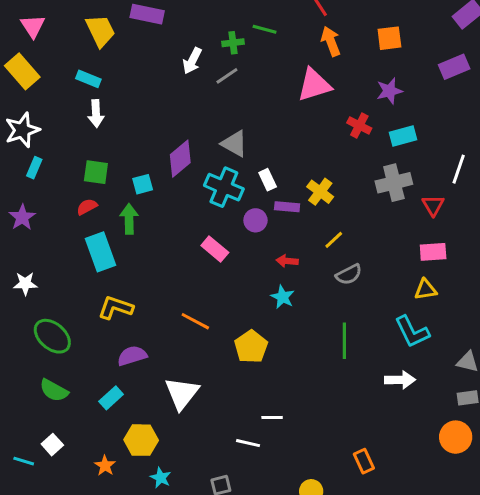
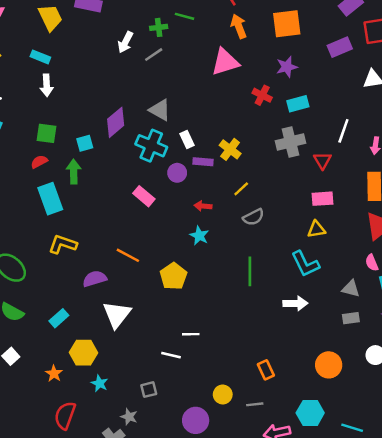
orange square: (389, 38) -> (287, 24), size x1.4
purple semicircle: (132, 356) -> (95, 279), moved
orange circle: (456, 437) -> (329, 365), moved

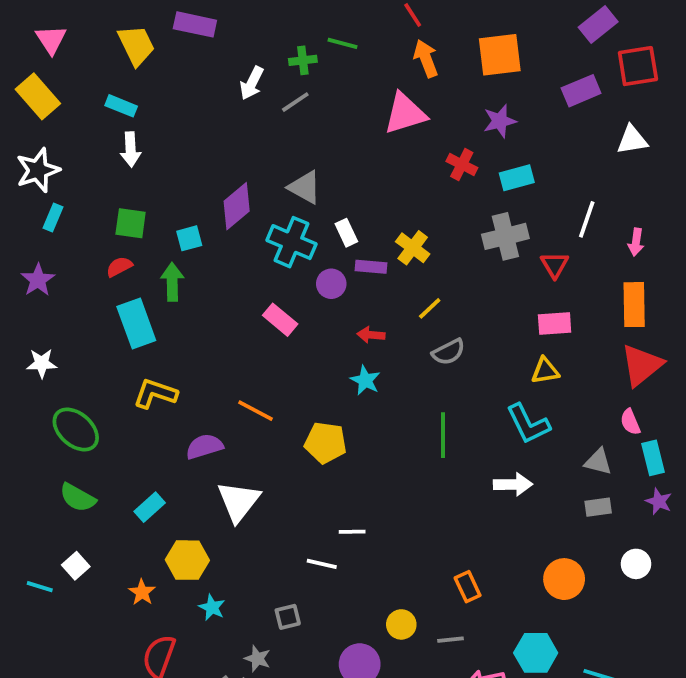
yellow pentagon: (173, 276) -> (326, 443), turned -30

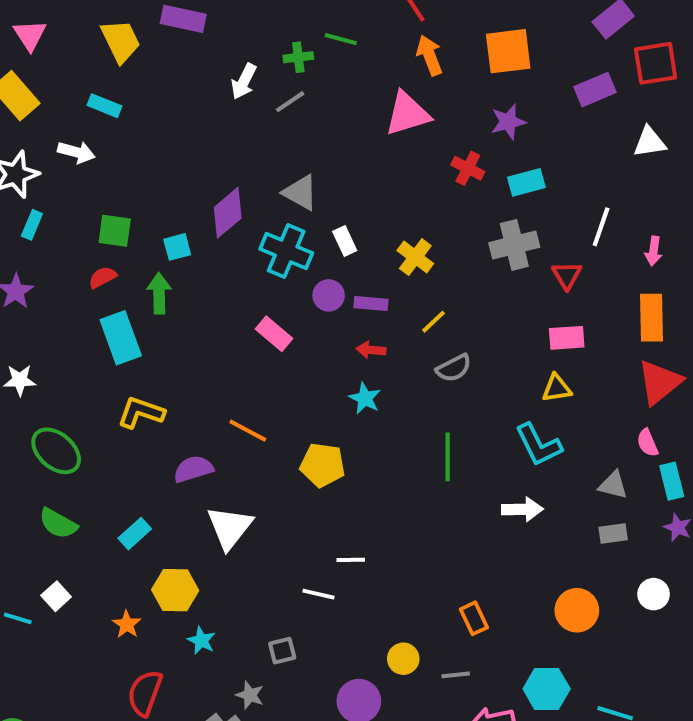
white arrow: (131, 149) -> (76, 152), moved, turned -72
purple rectangle: (371, 267) -> (371, 303), moved

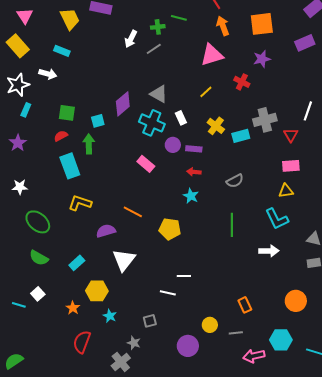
cyan rectangle: (526, 182) -> (241, 136), moved
yellow line: (434, 322) -> (206, 92), moved

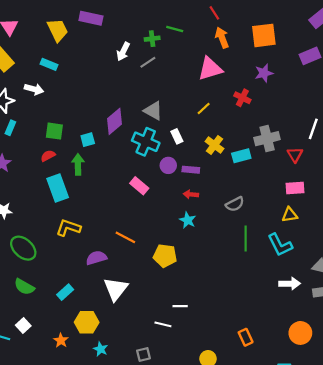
green line: (232, 225) -> (246, 238), moved
white arrow: (269, 251) -> (290, 284), moved

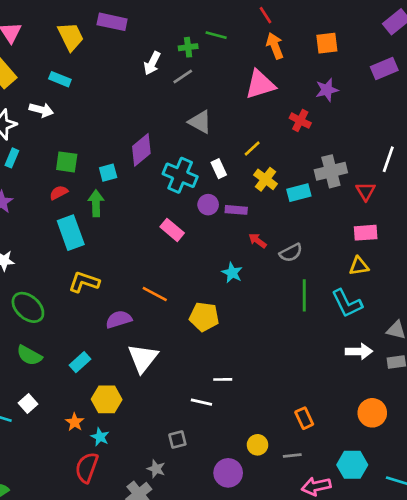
orange square: (264, 35) -> (327, 43), size x0.7
yellow line: (204, 108) -> (252, 149), moved
gray triangle: (153, 111) -> (200, 122), moved
red arrow: (191, 194) -> (257, 241), moved, turned 32
cyan star: (101, 349) -> (100, 437), moved

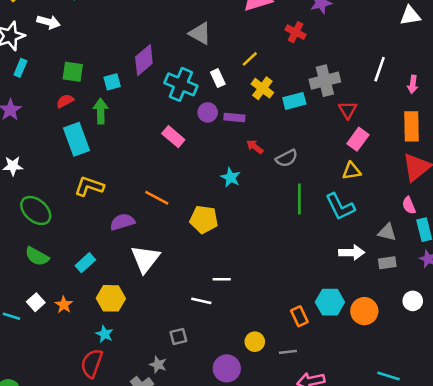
red triangle: (366, 191) -> (348, 110), moved
pink rectangle: (366, 233) -> (358, 139), turned -50
orange star: (75, 422) -> (64, 305), moved
cyan hexagon: (352, 465) -> (330, 302), moved

